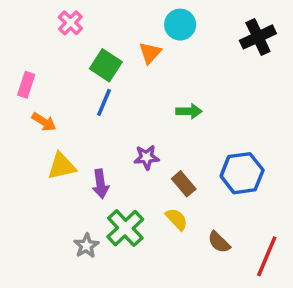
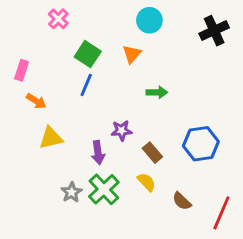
orange triangle: (150, 53) -> (132, 54), moved
purple arrow: (101, 184) -> (98, 153), moved
gray star: (86, 246) -> (72, 192), moved

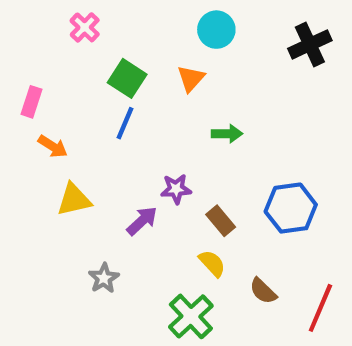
purple arrow: (98, 153) -> (142, 221), turned -125
green cross: (104, 189) -> (191, 316), moved

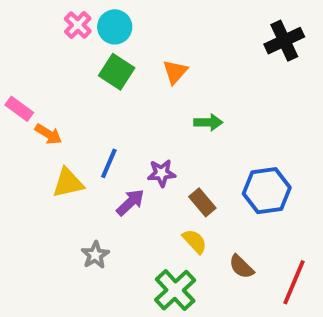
cyan circle: (216, 30) -> (115, 27), moved
pink rectangle: (32, 102) -> (19, 109), moved, turned -72
blue line: (125, 123) -> (109, 163), moved

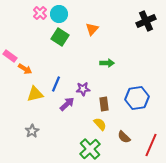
orange triangle: (175, 72) -> (92, 29), moved
brown rectangle: (202, 202) -> (104, 104), turned 32
gray star: (95, 255) -> (32, 131), moved

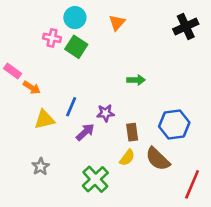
pink cross: (40, 13) -> (52, 38), moved, turned -32
orange triangle: (92, 29) -> (117, 23), moved
yellow semicircle: (100, 124) -> (127, 158), turned 80
brown semicircle: (124, 137) -> (158, 159), moved, size x1.5
green cross: (90, 149) -> (95, 179), moved

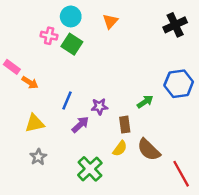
green arrow: (136, 80) -> (145, 102), moved, turned -35
yellow triangle: (44, 119) -> (35, 123), moved
blue hexagon: (174, 125) -> (179, 84), moved
red line: (192, 184) -> (181, 174), turned -52

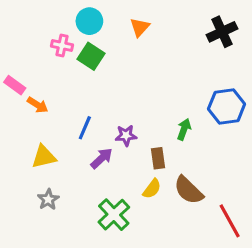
green arrow: (145, 102) -> (184, 129), turned -35

